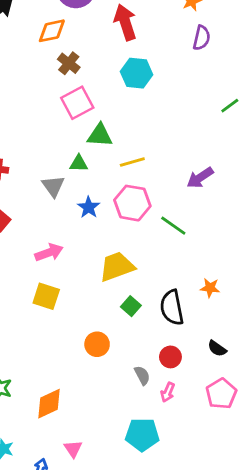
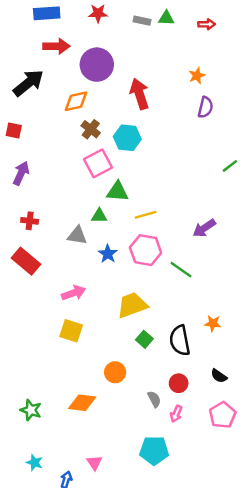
cyan hexagon: (137, 73) -> (127, 138), moved
gray triangle: (53, 186) -> (77, 236), turned -45
orange diamond: (49, 404) -> (82, 403), moved, turned 32

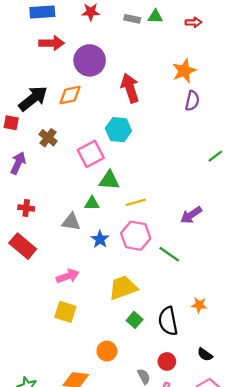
orange star: (197, 76) -> (184, 71), size x1.5
black arrow: (28, 83) -> (33, 98), moved
brown cross: (91, 129) -> (48, 138), moved

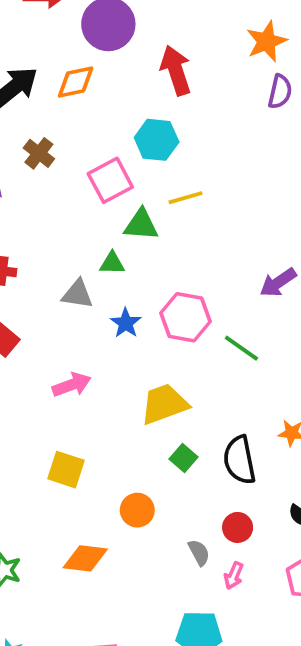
yellow line: (136, 202) -> (185, 198), moved
yellow square: (65, 312) -> (66, 470), moved

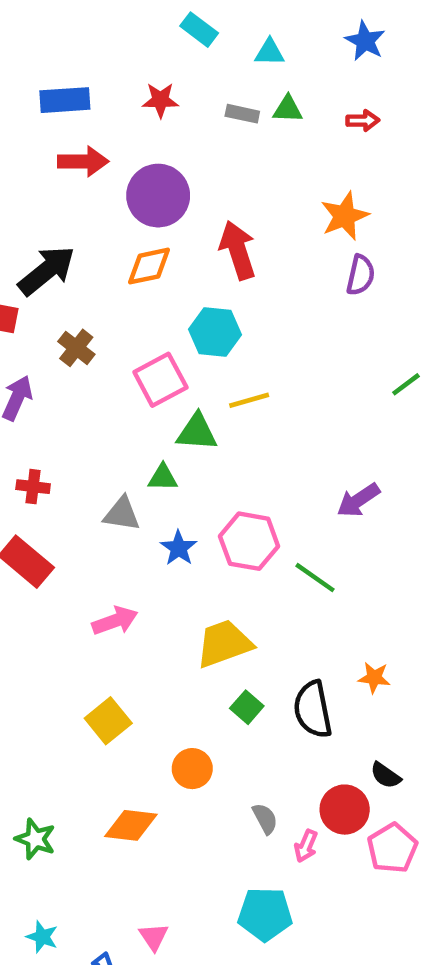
orange diamond: (76, 82) -> (149, 266), moved
yellow square: (66, 470) -> (108, 721), turned 33
red circle: (238, 527) -> (345, 810), moved, size x1.4

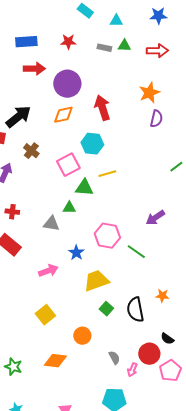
blue star: (365, 41) -> (158, 16), turned -30
red arrow: (363, 121) -> (157, 51), size x1.5
blue star: (179, 548) -> (76, 253), moved

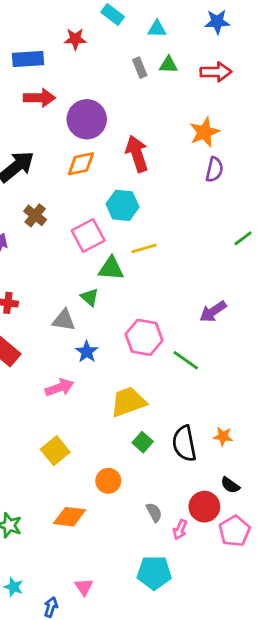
red star: (68, 42) -> (75, 39), moved
gray rectangle: (104, 48) -> (140, 68), turned 56
green triangle: (69, 208) -> (90, 297), turned 40
blue star: (76, 253) -> (87, 352), moved
orange star: (162, 296) -> (223, 436), moved

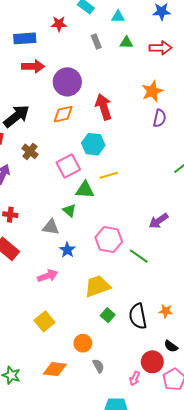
gray rectangle: (140, 68) -> (96, 42), moved
gray semicircle: (154, 512) -> (98, 366), moved

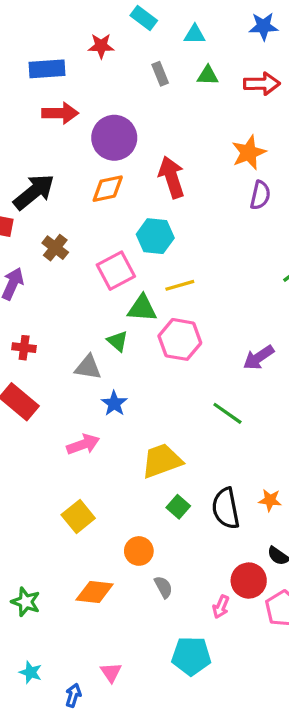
pink hexagon: (109, 240) -> (180, 339), moved

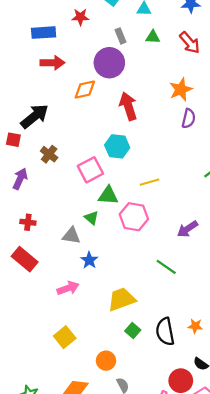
red arrow: (262, 84) -> (190, 43), turned 50
purple circle: (114, 138) -> (109, 63), moved
orange diamond: (108, 189) -> (85, 89), moved
yellow line: (180, 285) -> (150, 182), moved

